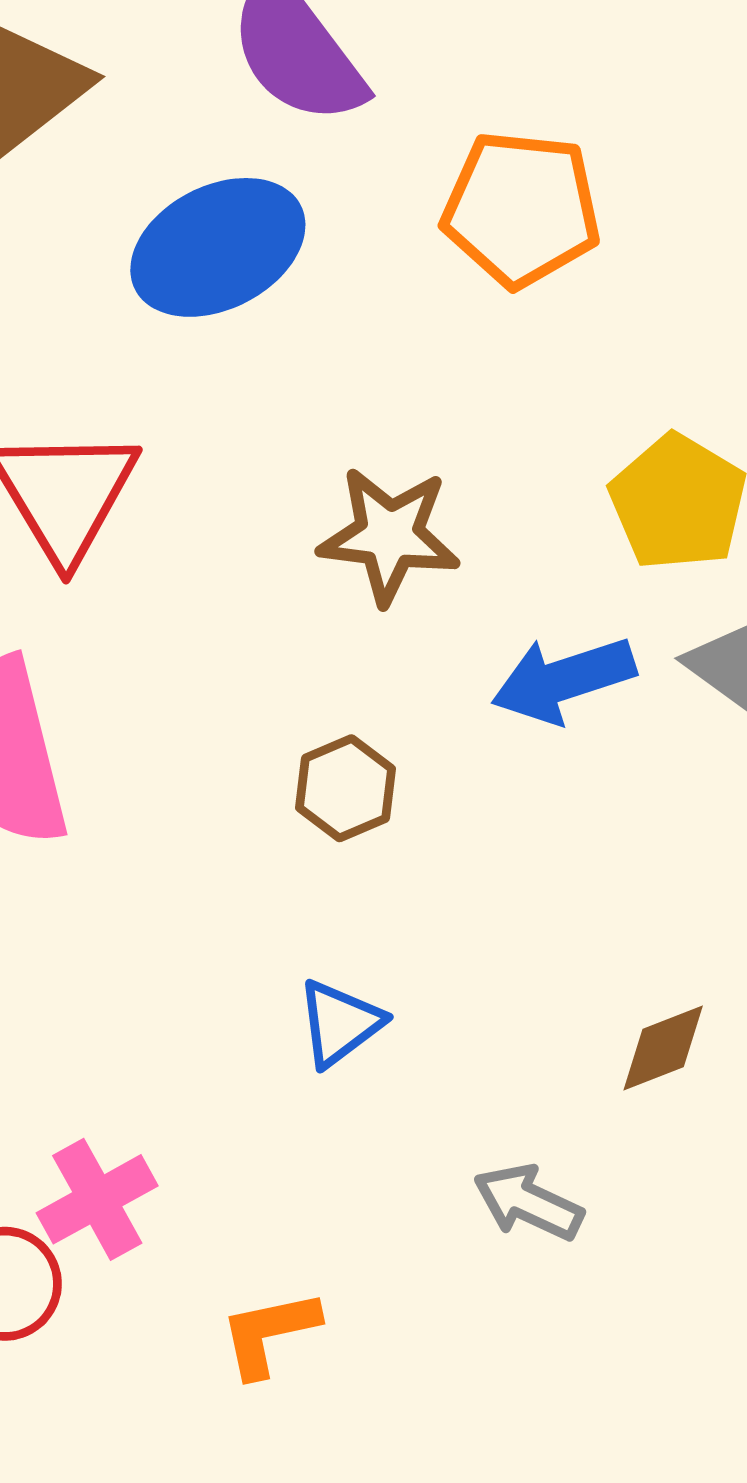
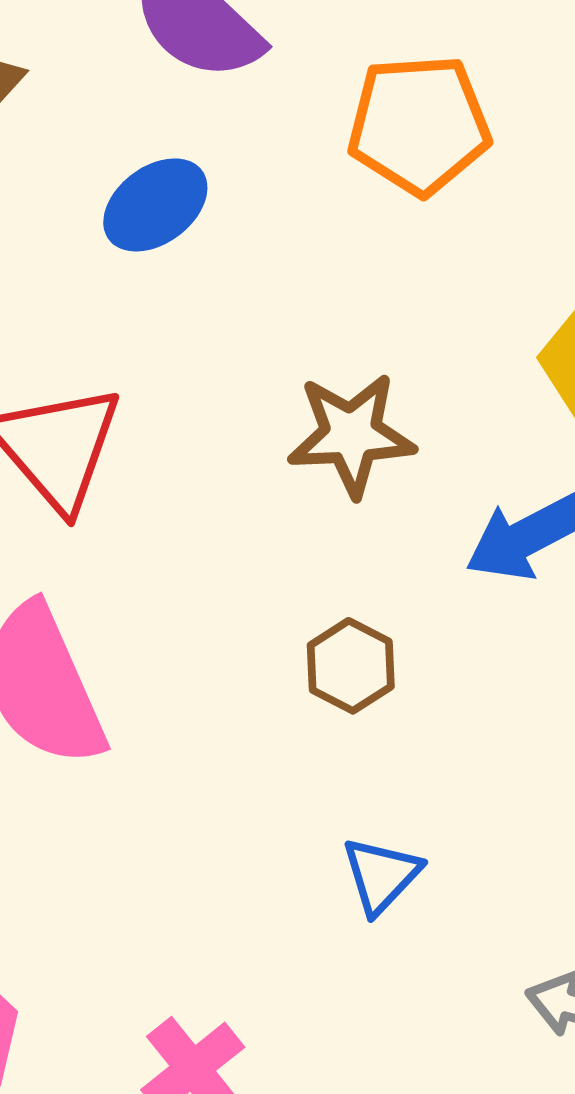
blue ellipse: (218, 247) -> (155, 205), size x0.7

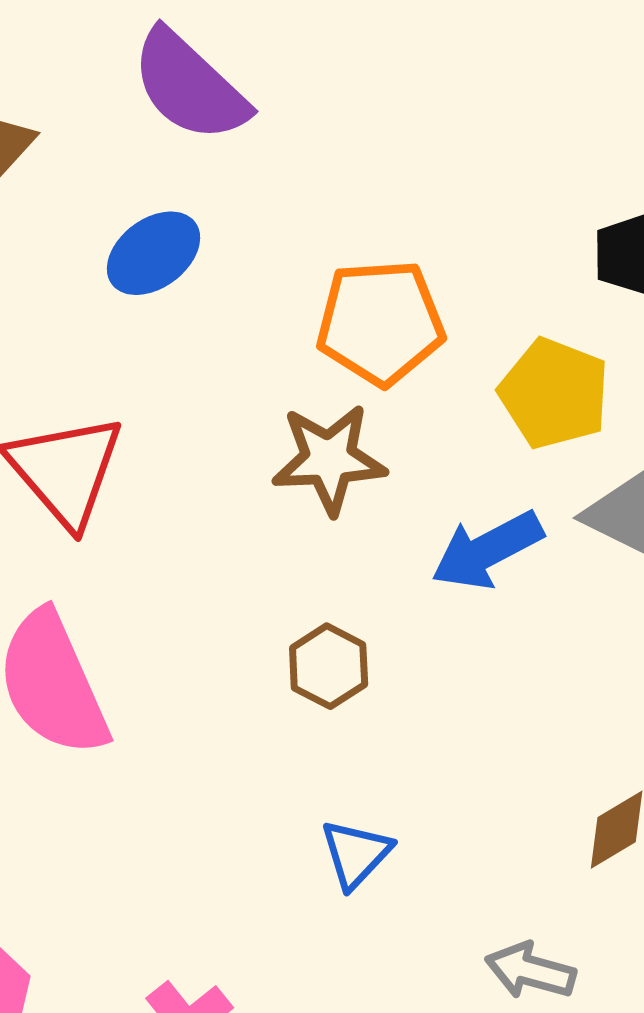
orange pentagon: (419, 125) -> (380, 322), moved

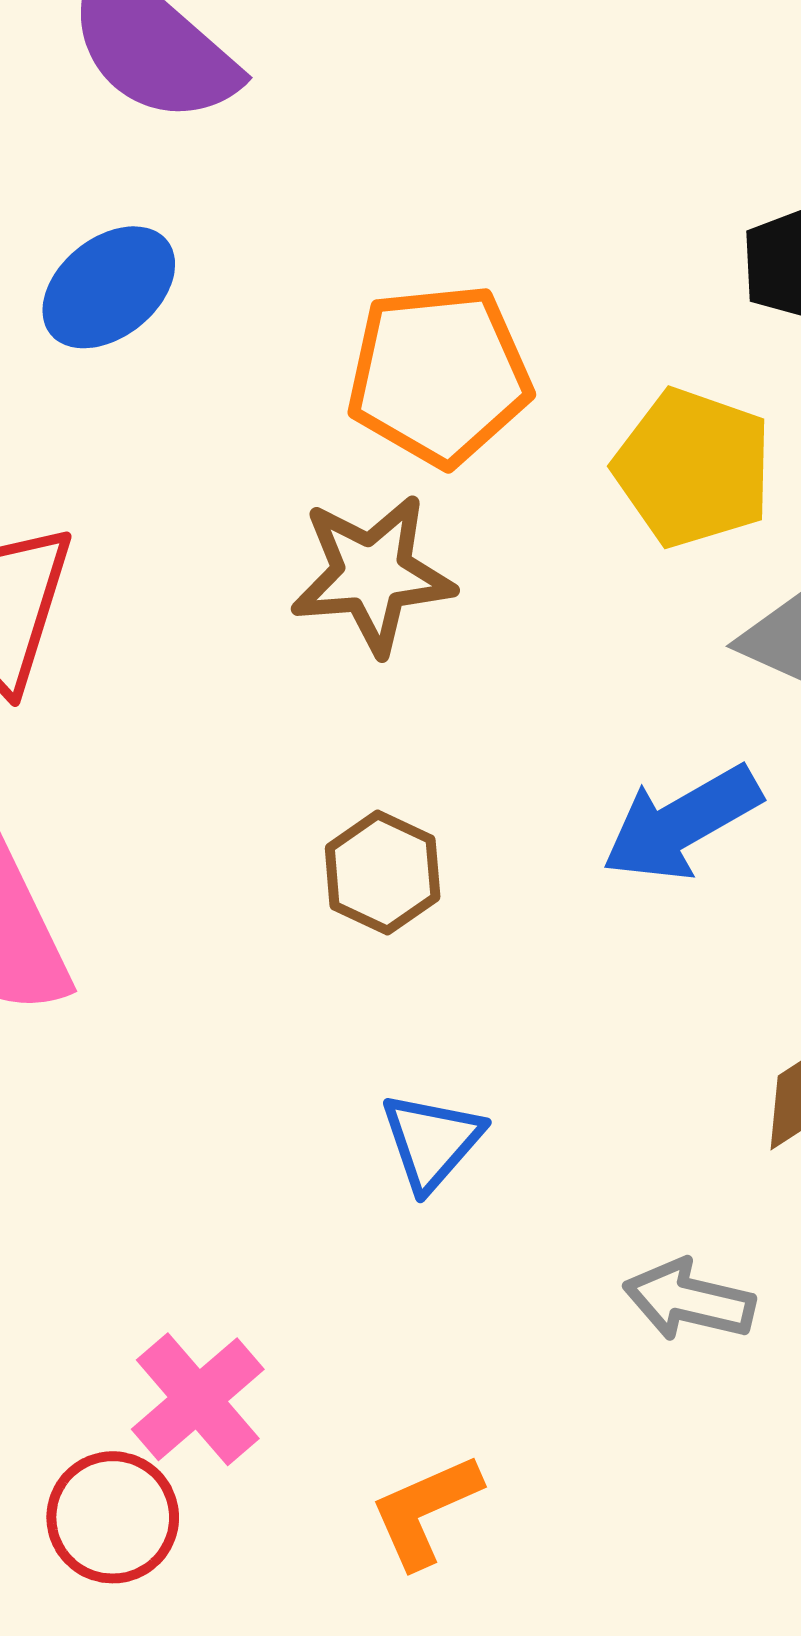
blue arrow: (487, 550) -> (682, 823), moved

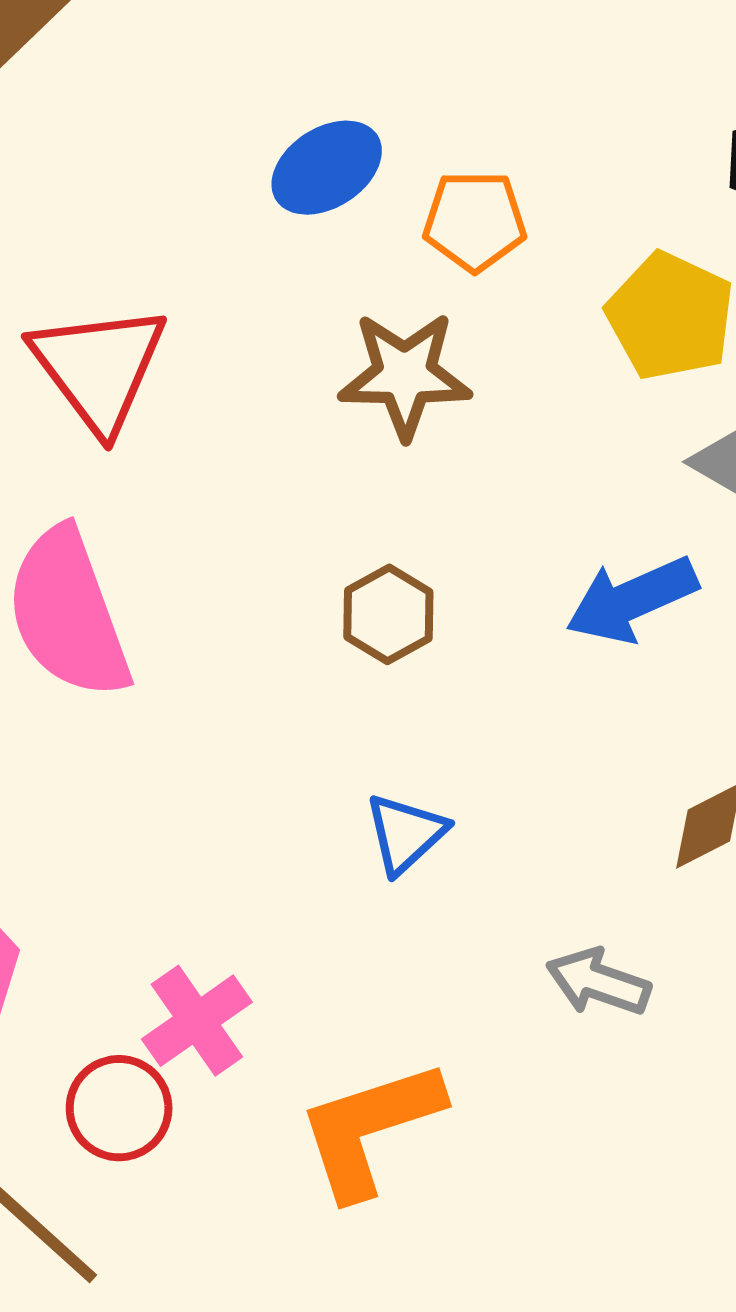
blue ellipse: (109, 287) -> (327, 168), moved
orange pentagon: (439, 375) -> (475, 221), size x0.7
orange L-shape: (425, 1511) -> (370, 1129), size x1.6

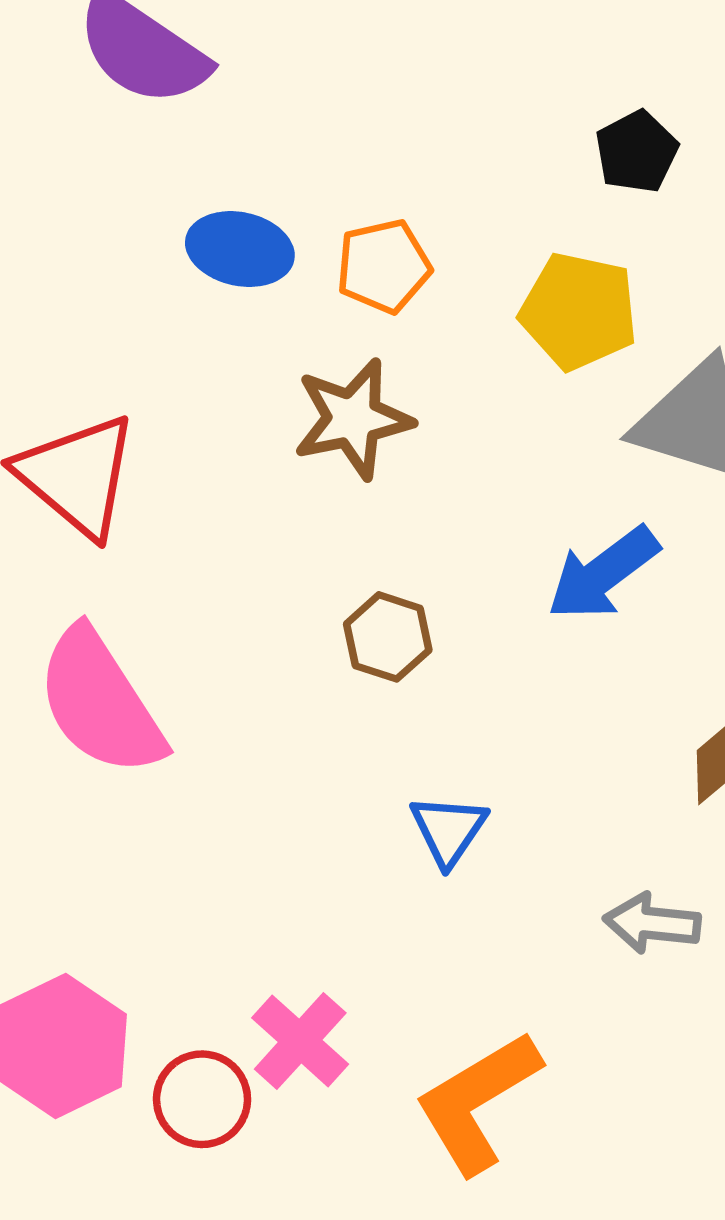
blue ellipse: (327, 168) -> (240, 249), turned 58
red circle: (119, 1108) -> (202, 1099), moved

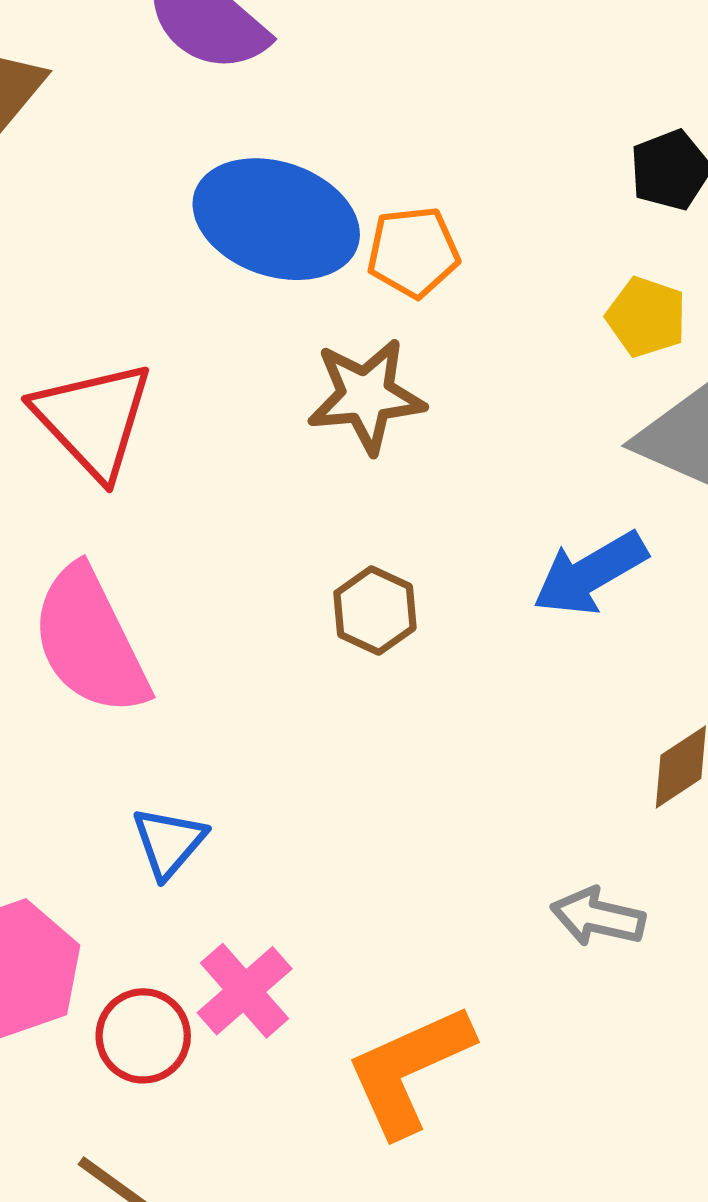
blue ellipse: (240, 249) -> (276, 219), size x1.6
yellow pentagon: (579, 311) -> (646, 317), moved, size x0.7
blue triangle: (448, 830) -> (169, 842), moved

